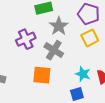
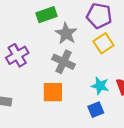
purple cross: (26, 39) -> (17, 55), moved

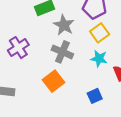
cyan star: (100, 86) -> (99, 59), moved
orange square: (53, 92) -> (53, 81), turned -35

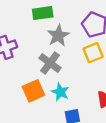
cyan star: (99, 59) -> (60, 92), moved

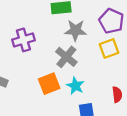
gray star: (58, 36) -> (76, 30), turned 30

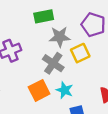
yellow square: (109, 48) -> (80, 53), moved

